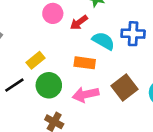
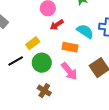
red arrow: (79, 22) -> (57, 25), moved
pink arrow: (86, 94) -> (69, 71), turned -120

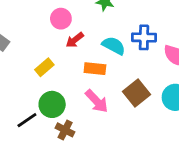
black line: (16, 61) -> (27, 120), moved
green circle: (42, 63) -> (52, 104), moved

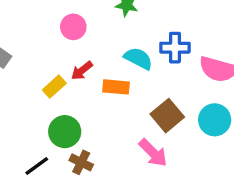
red arrow: (75, 40) -> (82, 71), moved
pink arrow: (97, 101) -> (153, 153), moved
black line: (27, 120) -> (37, 166), moved

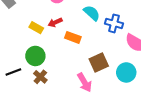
cyan semicircle: (138, 58) -> (92, 13), moved
yellow rectangle: (54, 87) -> (36, 28), turned 56

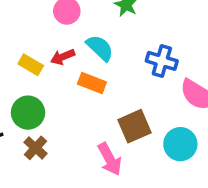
cyan semicircle: (92, 13) -> (100, 48), moved

